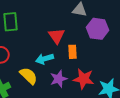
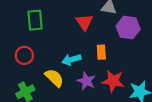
red triangle: (57, 36) -> (84, 22), moved
purple star: (59, 79) -> (86, 81), turned -30

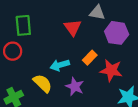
orange rectangle: (101, 52) -> (90, 58), turned 48
red circle: (24, 55) -> (13, 51), moved
red star: (113, 81) -> (111, 70), moved

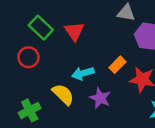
green rectangle: (23, 25) -> (41, 28), turned -42
red triangle: (73, 28) -> (74, 31), moved

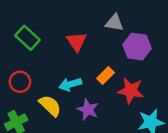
red triangle: (74, 31) -> (77, 42), moved
red circle: (28, 57) -> (20, 82), moved

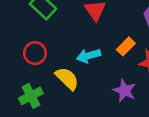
purple star: (88, 109) -> (125, 91), moved

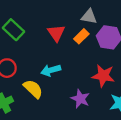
orange rectangle: (126, 46) -> (81, 36), moved

